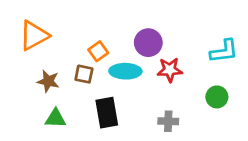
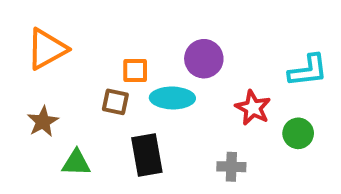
orange square: (98, 51) -> (135, 70), turned 36
red star: (170, 70) -> (253, 108), moved, turned 30
brown star: (48, 81) -> (43, 122), moved, turned 30

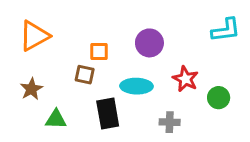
cyan L-shape: (308, 70) -> (226, 30), moved
cyan ellipse: (172, 98) -> (136, 86), moved

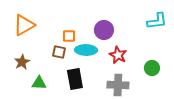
red star: (185, 79) -> (118, 55), moved
cyan ellipse: (136, 86) -> (86, 50), moved
gray cross: (170, 122) -> (118, 85), size x1.5

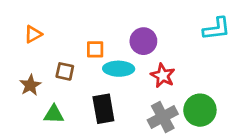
orange triangle: (24, 25) -> (33, 34), size x0.6
brown square: (59, 52) -> (65, 71), moved
green circle: (152, 68) -> (200, 110), moved, size x1.5
gray cross: (118, 85) -> (163, 117), turned -30

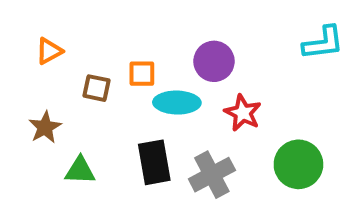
brown square: (65, 71) -> (97, 88), moved
gray cross: (163, 117) -> (212, 175), moved

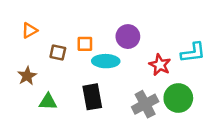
cyan L-shape: (323, 43) -> (193, 53), moved
red star: (243, 113) -> (160, 65), moved
gray cross: (212, 175) -> (145, 104), moved

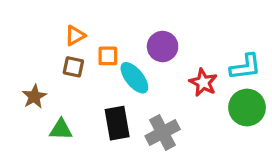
orange triangle: (30, 30) -> (75, 36), moved
cyan ellipse: (106, 61) -> (134, 78), turned 50
green circle: (178, 98) -> (247, 107), moved
gray cross: (145, 104) -> (163, 133), moved

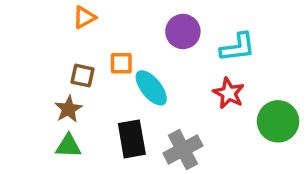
orange triangle: (75, 36) -> (84, 17), moved
purple circle: (163, 47) -> (183, 32), moved
cyan L-shape: (245, 67) -> (238, 47), moved
brown star: (34, 97) -> (68, 109), moved

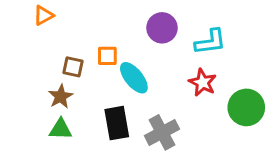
orange triangle: (84, 17) -> (43, 15), moved

